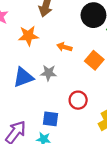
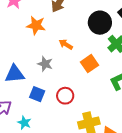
blue triangle: (23, 77) -> (15, 74), moved
blue square: (50, 119) -> (37, 94), moved

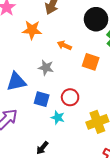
orange square: (90, 64) -> (91, 62), turned -30
cyan star: (24, 123) -> (58, 117), moved

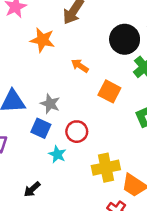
gray star: (46, 68) -> (50, 104), moved

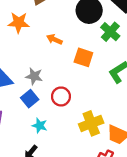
blue square: (41, 128) -> (30, 99), turned 36
cyan star: (57, 154) -> (40, 126), moved

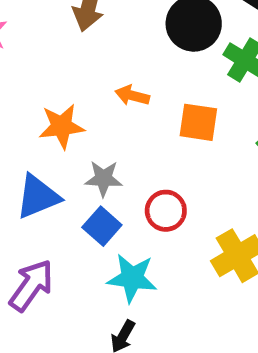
orange star: (19, 23) -> (62, 126), moved
cyan star: (40, 126) -> (132, 278), size x1.5

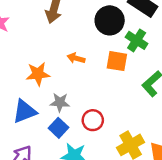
orange square: (198, 122) -> (117, 61), moved

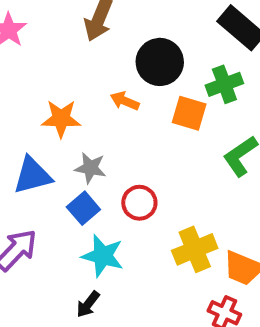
black circle: (110, 20) -> (160, 62), moved
green cross: (137, 40) -> (224, 84), turned 30

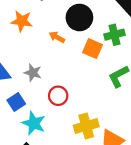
orange star: (61, 119) -> (22, 21), moved
blue square: (83, 208) -> (16, 102), moved

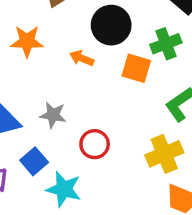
yellow cross: (86, 126) -> (164, 154), moved

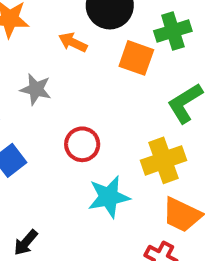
gray star: (53, 115) -> (36, 89), moved
cyan star: (64, 189) -> (109, 197), moved, turned -30

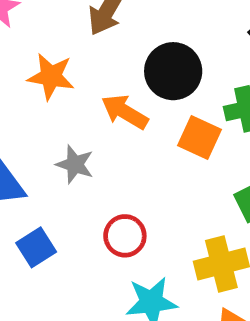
orange arrow: (73, 42) -> (125, 112), size x1.4

